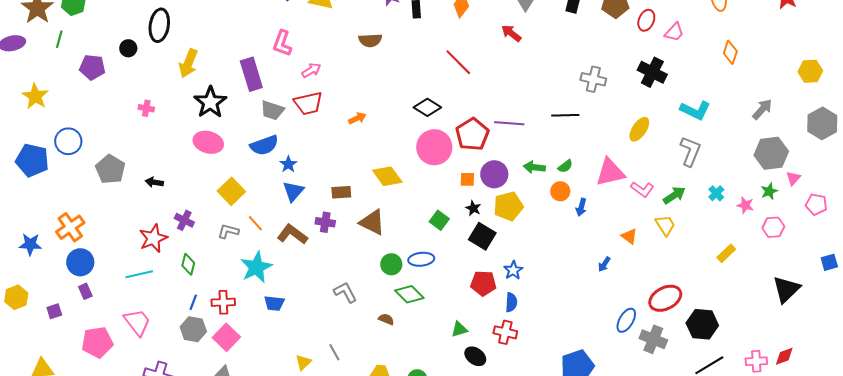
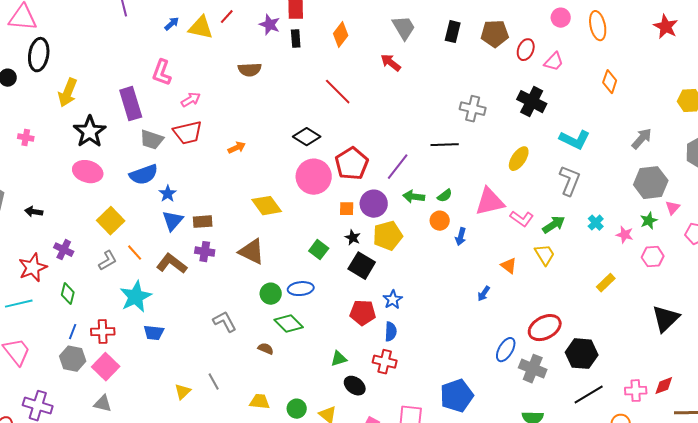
purple line: (509, 123) -> (398, 167), moved, turned -56
brown rectangle: (341, 192) -> (203, 222), moved
gray L-shape: (228, 231) -> (108, 261), turned 135

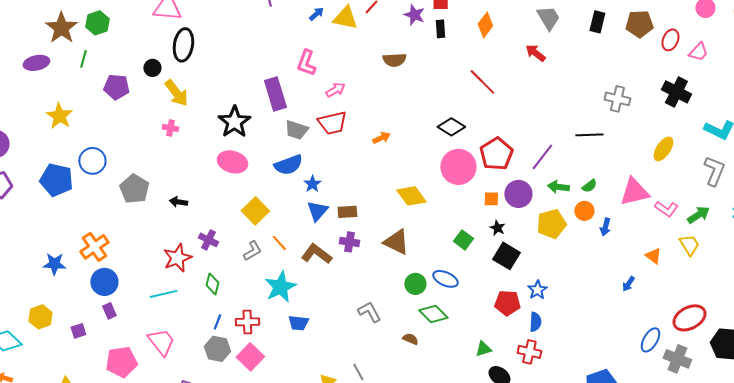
yellow arrow: (68, 93) -> (176, 93), moved, turned -60
yellow pentagon: (388, 236) -> (551, 224), moved
blue ellipse: (301, 289) -> (445, 279), turned 30

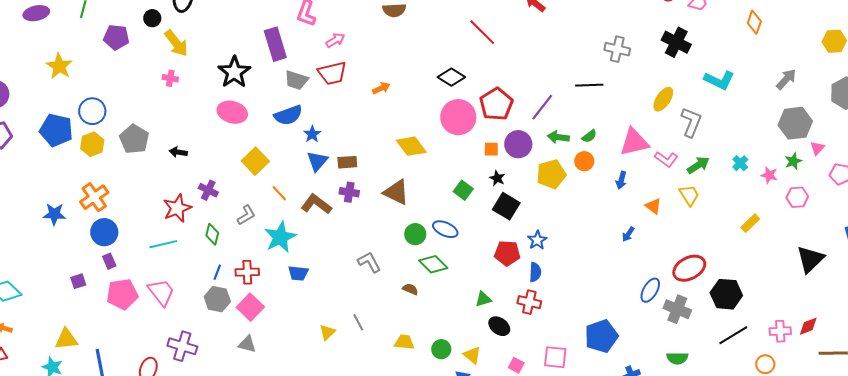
gray L-shape: (714, 171) -> (691, 122), moved
blue arrow: (605, 227) -> (621, 180), moved
gray L-shape: (252, 251) -> (246, 215), moved
yellow hexagon: (40, 317) -> (92, 144), moved
pink pentagon: (121, 362) -> (122, 294), moved

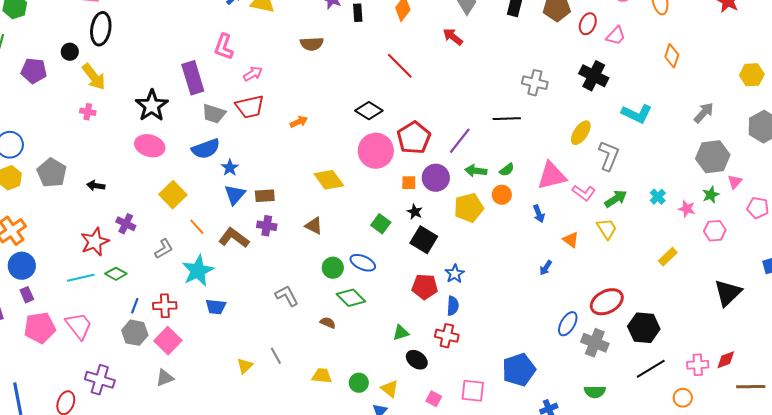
blue arrow: (621, 180) -> (539, 214), turned -36
brown triangle: (396, 192) -> (314, 226), size x0.7
green diamond: (212, 234) -> (116, 274), moved, turned -75
gray triangle: (247, 344) -> (165, 378), turned -36

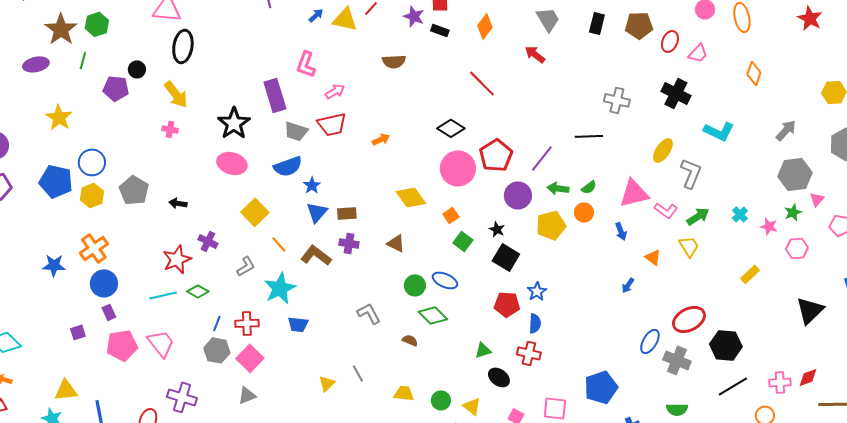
black rectangle: (358, 13) -> (440, 30), turned -66
black circle: (70, 52) -> (137, 69), moved
orange square: (409, 183) -> (451, 215), moved, turned -35

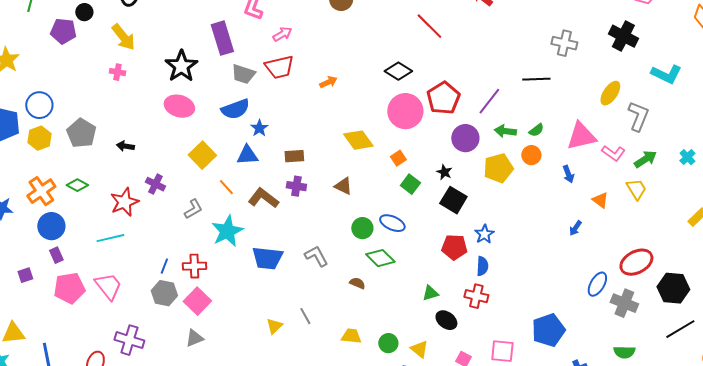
blue triangle: (317, 212) -> (247, 155), moved, turned 45
green diamond: (198, 291) -> (77, 185), moved
blue trapezoid: (298, 324) -> (267, 258), moved, size x1.5

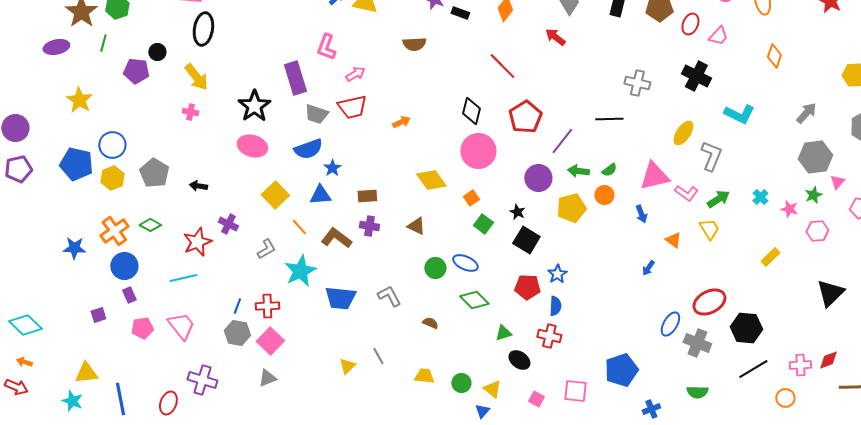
black diamond: (398, 71) -> (471, 111), turned 72
red pentagon: (443, 98) -> (525, 117), moved
green diamond: (380, 258) -> (474, 300), moved
pink pentagon: (69, 288) -> (142, 328), size x0.7

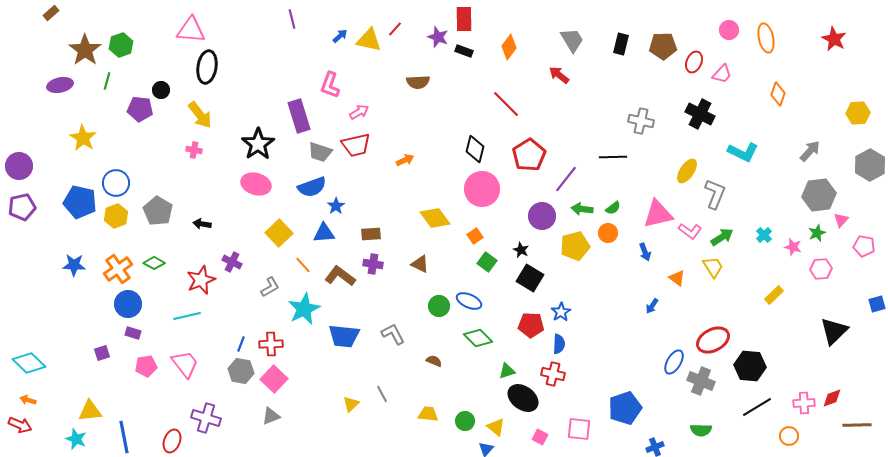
blue star: (74, 248) -> (74, 265), moved
purple rectangle: (129, 295) -> (133, 333), turned -49
black ellipse: (519, 360) -> (523, 398), size x1.4

